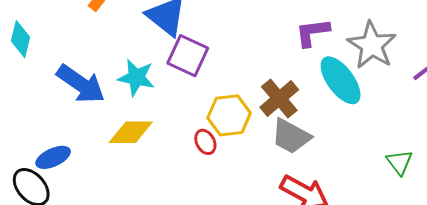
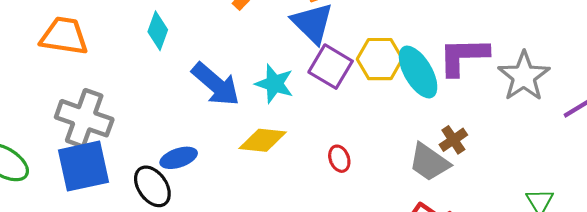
purple L-shape: (312, 32) -> (463, 56), size x1.4
cyan ellipse: (341, 80) -> (418, 72), moved
brown cross: (279, 98) -> (453, 140), moved, size x0.7
yellow hexagon: (229, 115) -> (380, 59), moved

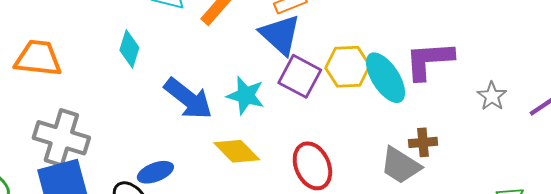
gray star: (524, 76) -> (492, 96), moved, size x0.6
yellow diamond: (263, 140) -> (237, 151), turned 42
brown cross: (453, 140) -> (423, 142), turned 32
red ellipse: (339, 159) -> (312, 166), size x1.8

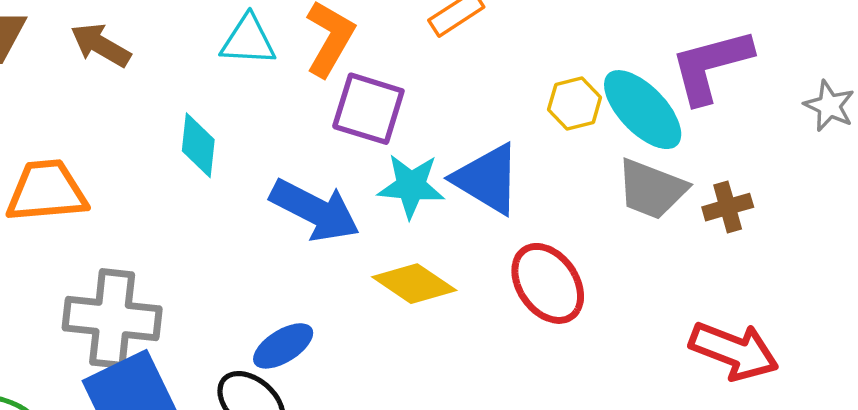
blue triangle: (280, 35) -> (487, 179), moved
yellow hexagon: (348, 67) -> (575, 104), size x0.7
purple square: (300, 76) -> (368, 109), moved
gray trapezoid: (400, 165) -> (652, 189), moved

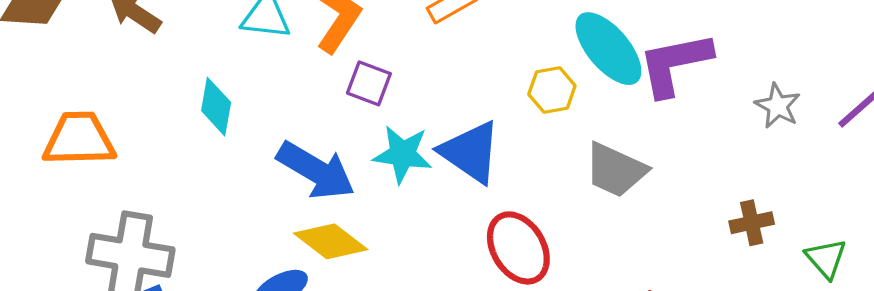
purple square: (368, 109) -> (369, 83), size x0.7
cyan ellipse: (643, 110) -> (608, 49), moved
brown cross: (728, 207) -> (752, 223), moved
yellow diamond: (414, 284) -> (331, 241), moved

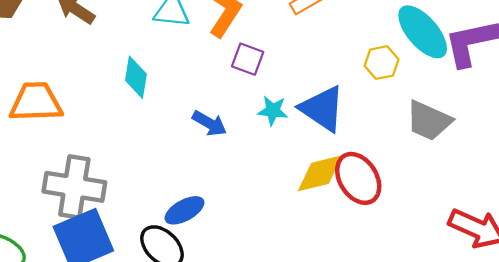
cyan star: (403, 154) -> (273, 111), size x0.7
blue arrow: (316, 171) -> (209, 123), size x0.6
yellow diamond: (331, 241) -> (320, 173), moved, turned -51

